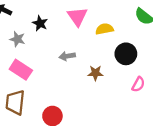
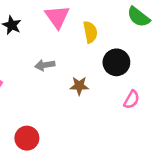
yellow semicircle: (104, 29) -> (90, 32), turned 90

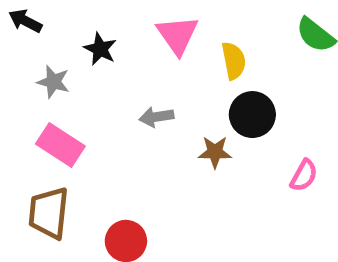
black circle: (116, 62) -> (252, 115), moved

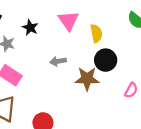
brown star: (215, 152) -> (87, 79), size x1.5

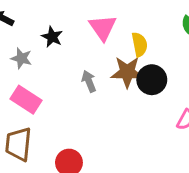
gray arrow: (58, 61) -> (89, 81), turned 77
brown star: (87, 79) -> (127, 72), moved

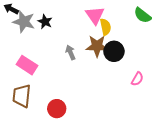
pink triangle: (103, 28) -> (95, 15), moved
gray star: (21, 58) -> (24, 22), moved, size x1.5

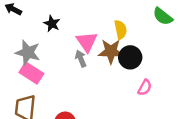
pink triangle: (95, 15) -> (87, 42), moved
gray star: (24, 22) -> (28, 53), moved
pink semicircle: (137, 79) -> (145, 88), moved

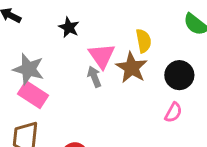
black star: (52, 24) -> (69, 27), moved
brown star: (111, 51) -> (132, 68), turned 30
black circle: (130, 57) -> (179, 75), moved

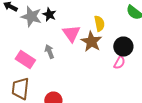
gray star: (29, 69) -> (31, 17), moved
gray arrow: (94, 77) -> (49, 52), moved
pink semicircle: (173, 112) -> (119, 63), moved

